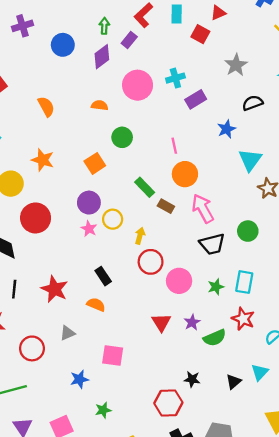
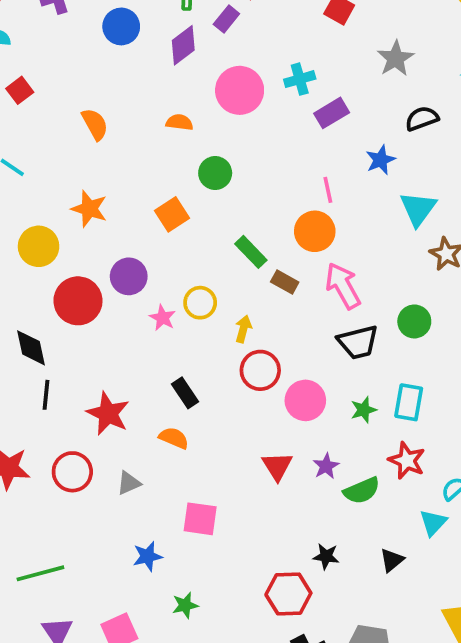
pink line: (174, 146) -> (328, 190), moved
purple circle: (89, 203) -> (129, 276), moved
black line: (14, 289) -> (46, 395), moved
red circle: (32, 348) -> (72, 472), moved
cyan triangle: (260, 372) -> (433, 523), moved

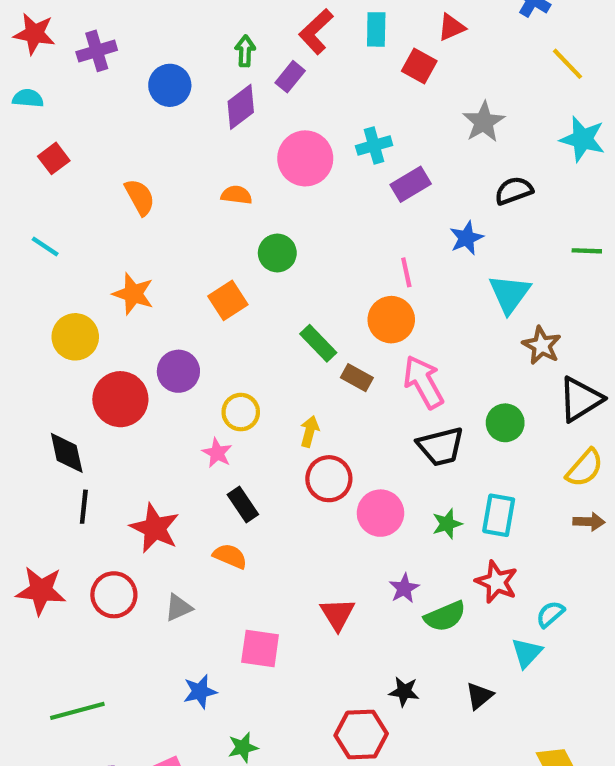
yellow circle: (200, 303) -> (241, 412), moved
pink star: (163, 318) -> (217, 453), moved
red triangle: (277, 466) -> (337, 614), moved

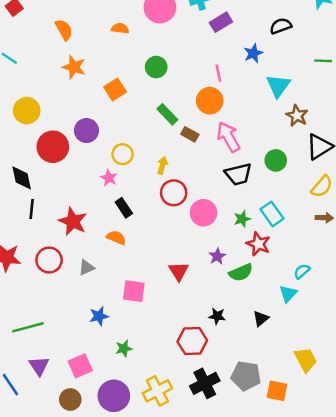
green circle: (277, 253) -> (156, 67), moved
orange star: (133, 294) -> (74, 67), moved
cyan rectangle: (499, 515) -> (272, 214), turned -45
red star: (497, 582) -> (258, 244), moved

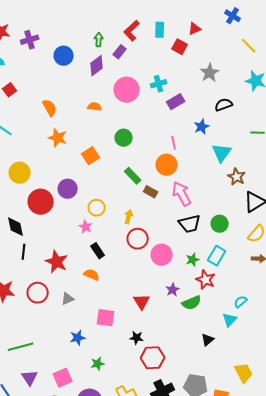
green circle: (276, 160) -> (220, 224), moved
cyan rectangle: (272, 214) -> (217, 256), turned 66
black star: (217, 316) -> (137, 338), moved

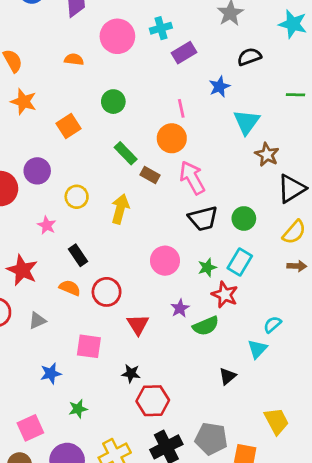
yellow arrow: (129, 217) -> (120, 209), size x1.5
pink star: (86, 227) -> (47, 225), moved
red circle: (138, 239) -> (107, 292), moved

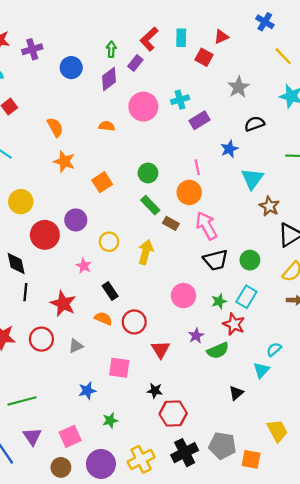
green circle: (113, 102) -> (148, 173), moved

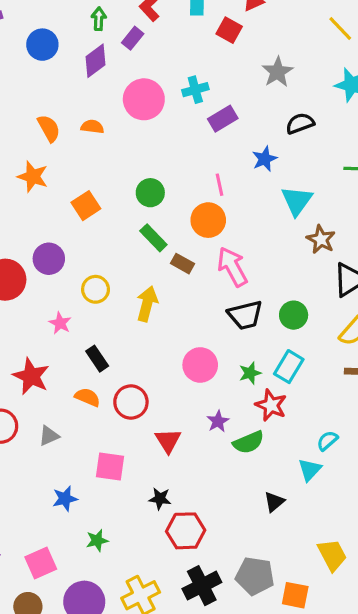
orange semicircle: (55, 127) -> (49, 128), moved

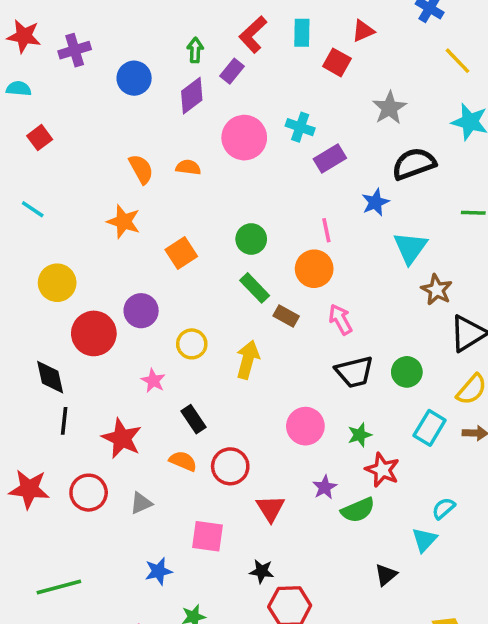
cyan cross: (195, 90) -> (300, 127), turned 35
black semicircle: (300, 123) -> (414, 164), size x1.4
pink arrow: (232, 267) -> (340, 319), size x0.7
cyan rectangle: (289, 367) -> (430, 428), moved

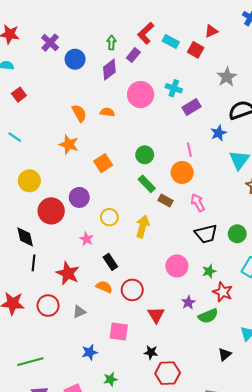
cyan rectangle: (302, 33) -> (171, 42), moved, turned -63
purple cross: (75, 50) -> (50, 43), moved, turned -30

